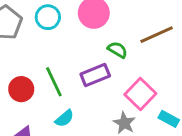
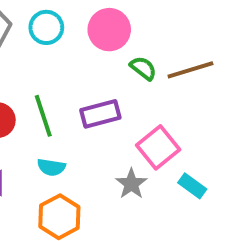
green semicircle: (117, 50) -> (143, 68), moved
cyan semicircle: (64, 118) -> (51, 167), turned 42

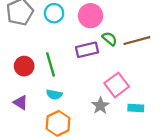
purple rectangle: (100, 114) -> (87, 50), moved
cyan rectangle: (192, 186) -> (136, 108), turned -35

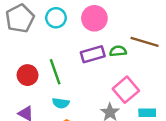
green semicircle: (110, 39) -> (118, 51), moved, turned -42
brown line: (137, 41) -> (145, 42), turned 35

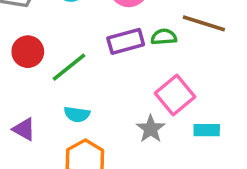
green line: (55, 72) -> (69, 67), turned 70
red circle: (28, 75) -> (28, 52), moved

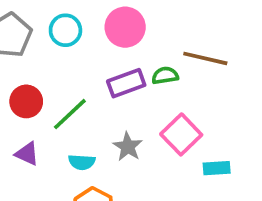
purple triangle: (24, 129) -> (27, 154), moved
gray star: (151, 129) -> (128, 147), moved

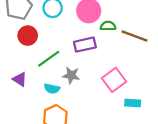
green semicircle: (165, 75) -> (108, 26), moved
red circle: (26, 101) -> (28, 36), moved
gray star: (128, 147) -> (71, 75), moved, turned -30

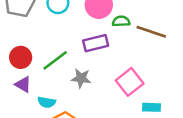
red circle: (28, 36) -> (21, 57), moved
cyan semicircle: (52, 89) -> (47, 102), moved

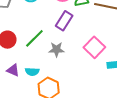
purple rectangle: (96, 43) -> (64, 21), turned -36
purple triangle: (23, 84) -> (13, 70), moved

